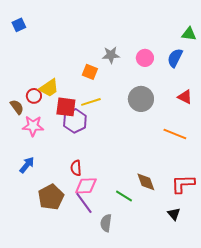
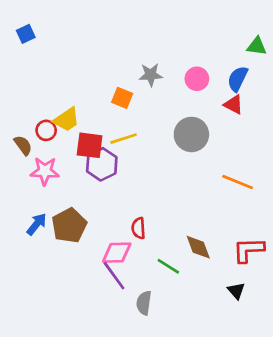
red triangle: (185, 97) -> (234, 105), moved
red semicircle: (76, 168) -> (138, 228), moved
brown pentagon: (51, 197) -> (69, 225), moved

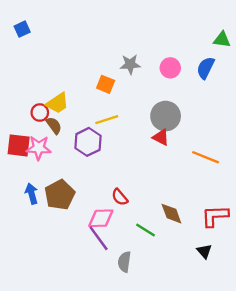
red triangle: (234, 105) -> (161, 137), moved
brown semicircle: (23, 145) -> (54, 125), moved
red square: (90, 145) -> (19, 145), moved
blue arrow: (37, 224) -> (32, 194), turned -54
red semicircle: (138, 228) -> (120, 197), turned -36

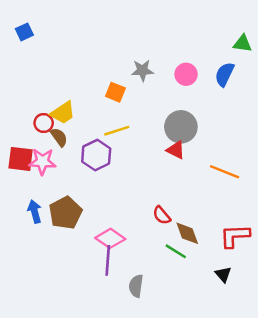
red semicircle: (120, 197) -> (162, 215), moved
pink diamond: (101, 218) -> (110, 238), turned 36
green line: (146, 230) -> (176, 251), moved
purple line: (99, 238) -> (108, 260), turned 40

